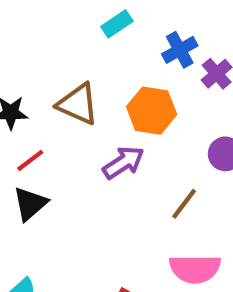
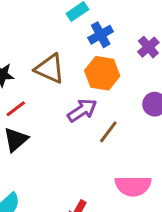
blue cross: (180, 50) -> (101, 35), moved
brown line: (184, 204) -> (108, 132), moved

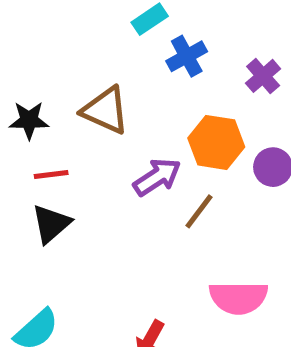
orange hexagon: (102, 73) -> (216, 142), moved
red line: (16, 109) -> (51, 174), turned 30

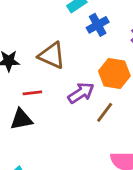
red line: (51, 174) -> (32, 93), moved
black triangle: (51, 224) -> (21, 119), turned 30

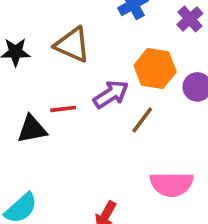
red line: (32, 93) -> (63, 109), moved

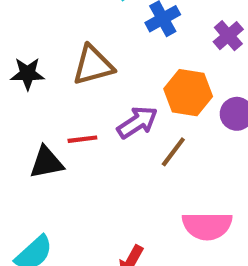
brown triangle: (72, 45) -> (93, 65), turned -39

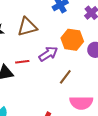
brown line: (173, 152) -> (65, 77), moved

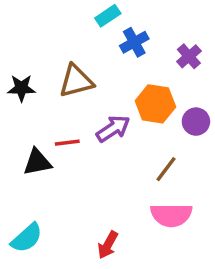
brown line: (65, 77) -> (166, 169), moved

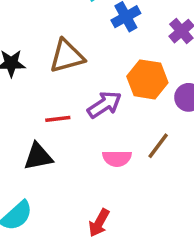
black triangle: (37, 162) -> (38, 157), moved
pink semicircle: (171, 215) -> (117, 158), moved, size x0.7

